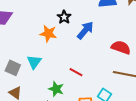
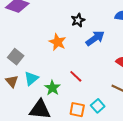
orange star: (48, 34) -> (57, 42), moved
cyan triangle: (34, 62) -> (31, 78), moved

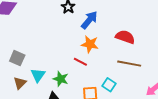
orange star: (57, 42) -> (90, 44), moved
brown triangle: (12, 81) -> (20, 83), turned 40

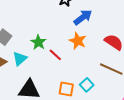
red line: (80, 62) -> (55, 55), moved
green star: (61, 79) -> (38, 42), moved

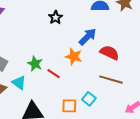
blue arrow: (83, 17) -> (88, 37), moved
cyan triangle: (20, 59) -> (19, 83), turned -35

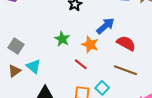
green star: (35, 64) -> (62, 39), moved
red line: (54, 74) -> (81, 64), moved

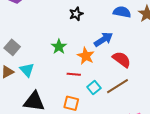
red line: (81, 64) -> (74, 74), turned -40
brown line: (126, 70) -> (117, 86), turned -60
cyan square: (102, 88) -> (94, 88), moved

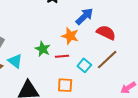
green star: (59, 47) -> (43, 49), moved

